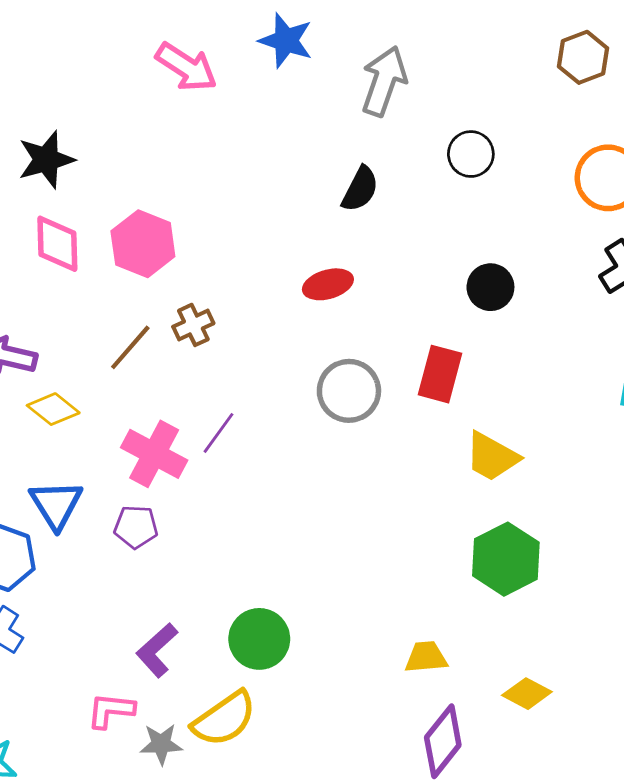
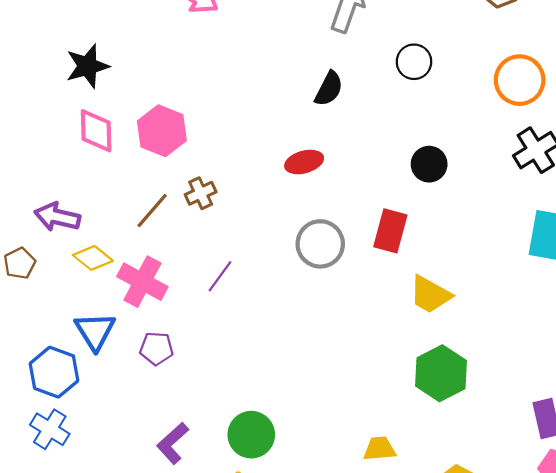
pink cross: (154, 454) -> (142, 282), moved

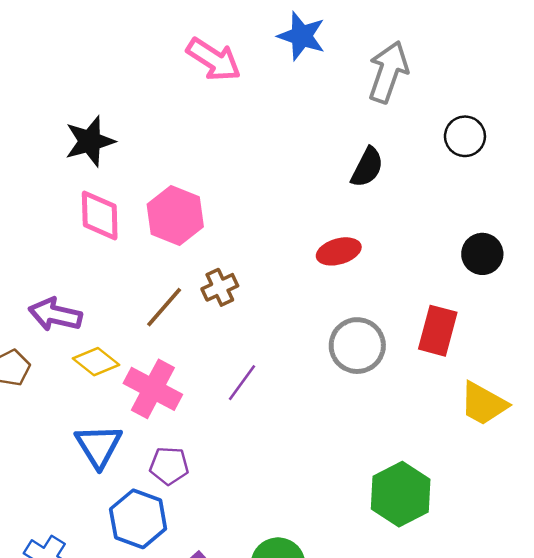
blue hexagon: (54, 372) -> (138, 519), moved
green hexagon: (441, 373) -> (401, 494), moved

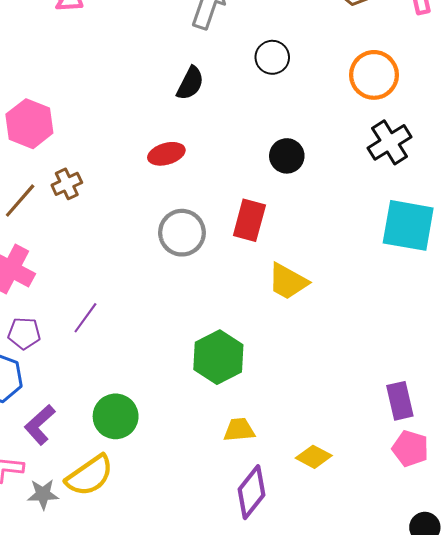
purple line: (242, 383) -> (85, 318), moved

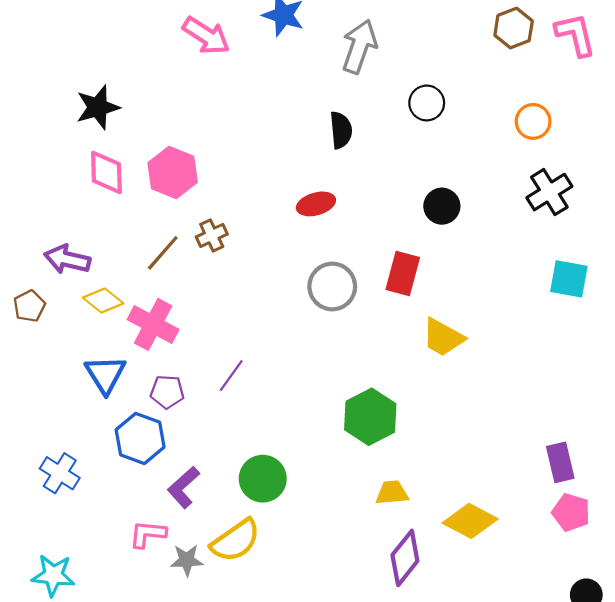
orange circle: (374, 75) -> (533, 121), size x0.7
black semicircle: (190, 83) -> (341, 130), turned -32
cyan square: (408, 225) -> (569, 279), size x0.7
yellow diamond: (314, 457) -> (470, 521), size x1.4

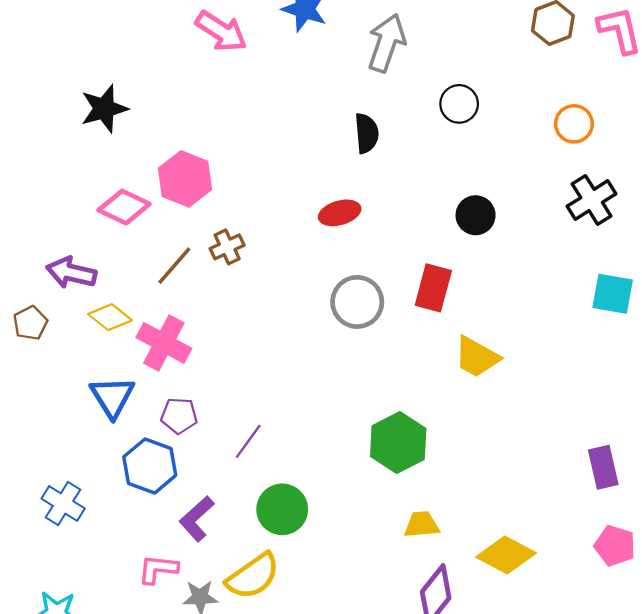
pink diamond: (106, 172) -> (124, 207), moved, turned -63
purple line: (231, 376) -> (248, 441), moved
purple rectangle: (560, 462) -> (603, 467), moved

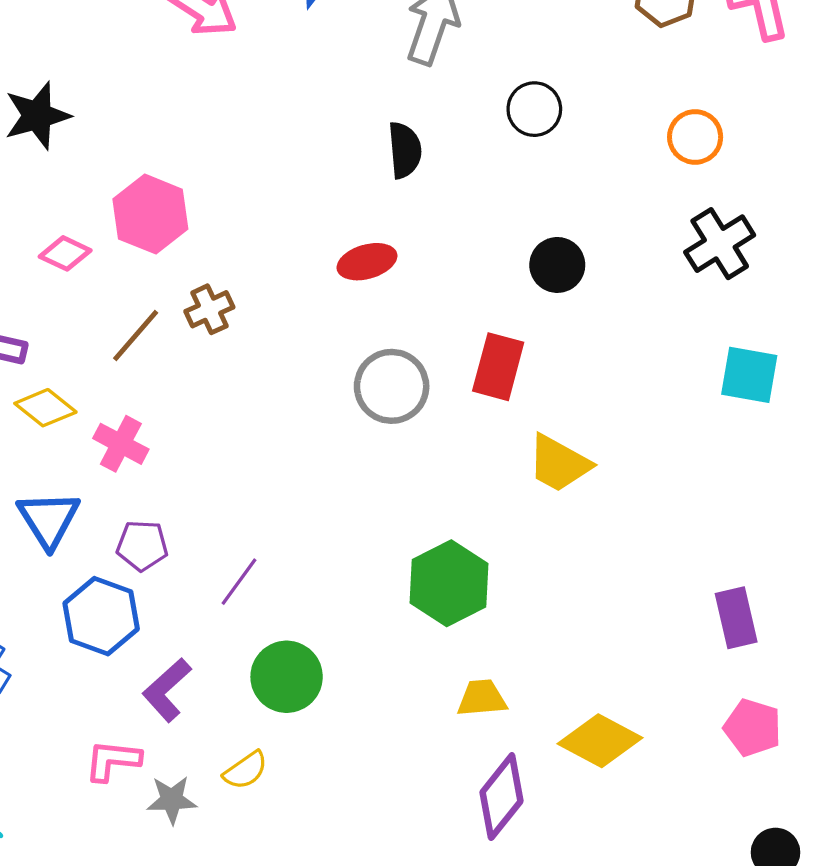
pink diamond: (124, 207) -> (65, 253), size x0.7
pink cross: (164, 343) -> (121, 444), size x0.7
yellow semicircle: (253, 576) -> (246, 770), size x0.6

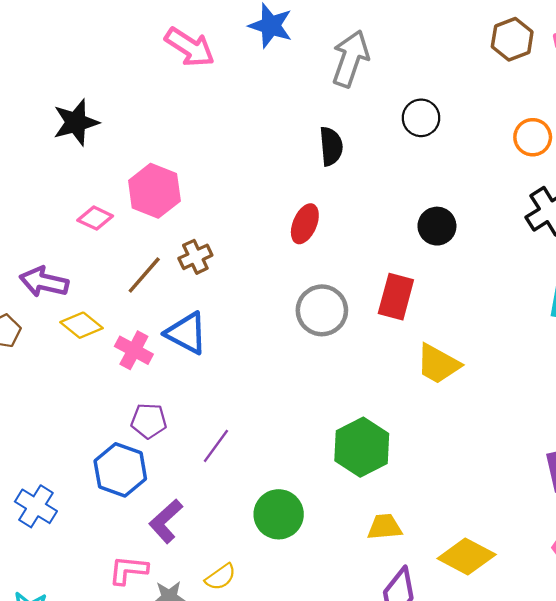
red ellipse: (367, 262) -> (305, 224), turned -51
blue triangle: (49, 519) -> (186, 333), moved, turned -30
green circle: (287, 677) -> (279, 514), moved

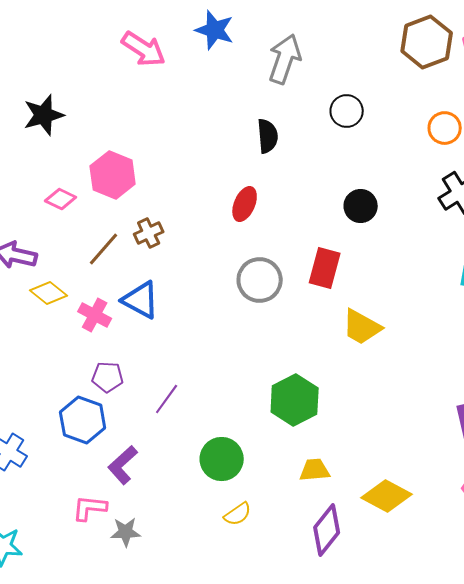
brown hexagon: (512, 39) -> (427, 42), size x1.4
yellow semicircle: (221, 577) -> (238, 514), moved

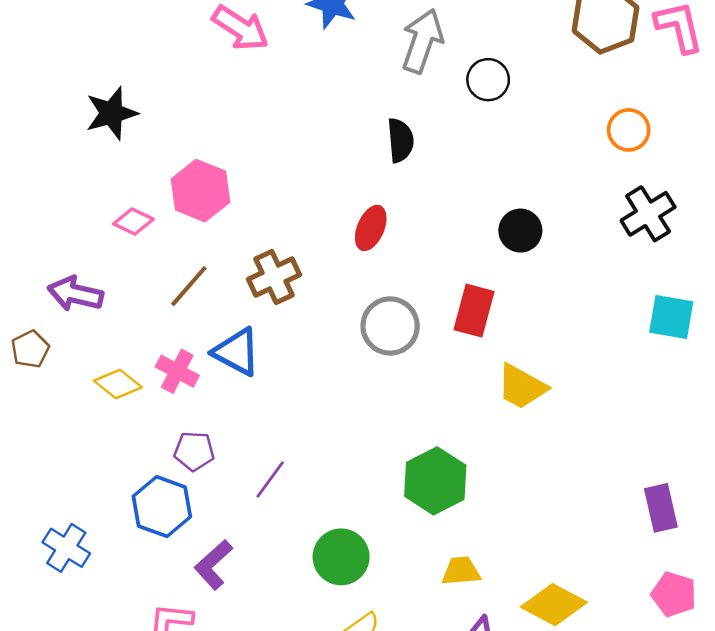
black circle: (347, 111) -> (488, 80), moved
brown cross: (149, 233) -> (274, 277), moved, size x1.4
yellow diamond: (49, 293) -> (118, 384), moved

